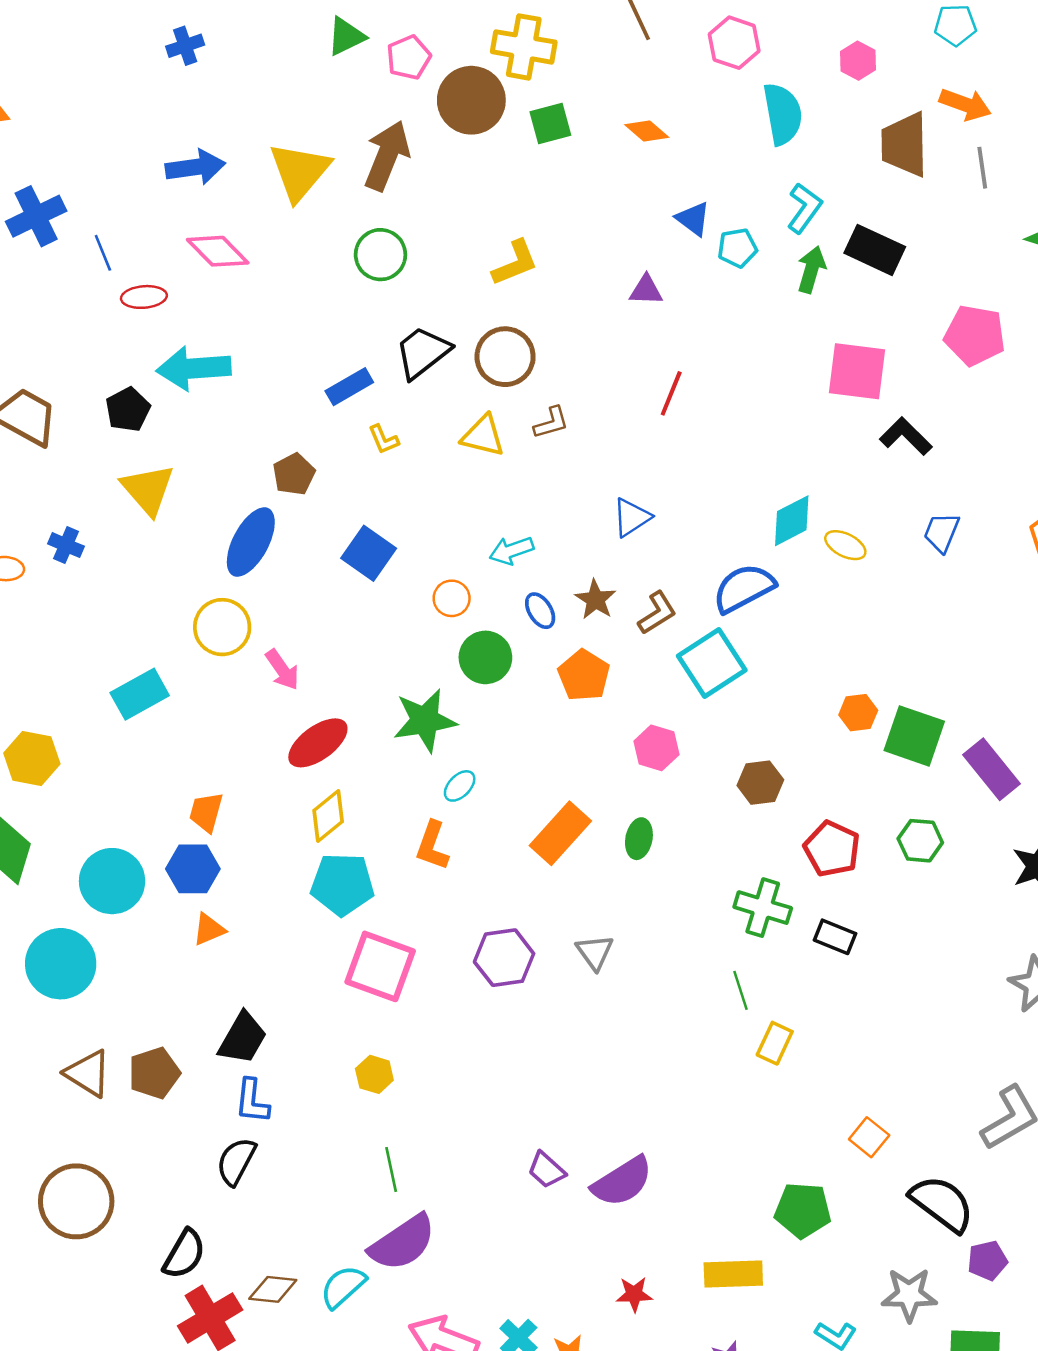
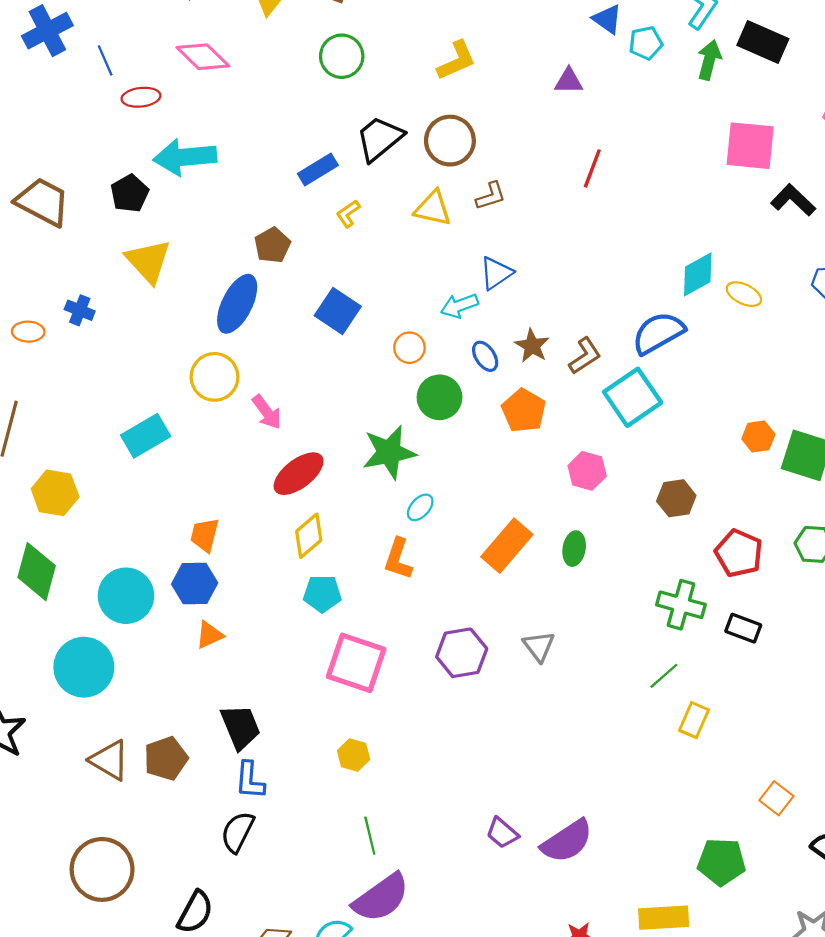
yellow L-shape: (384, 439) -> (348, 214), turned 80
blue triangle: (632, 517) -> (496, 273), moved
cyan pentagon: (342, 884) -> (322, 594), size x0.7
green line: (741, 990) -> (664, 676), turned 68
black trapezoid: (243, 1038) -> (241, 727), turned -51

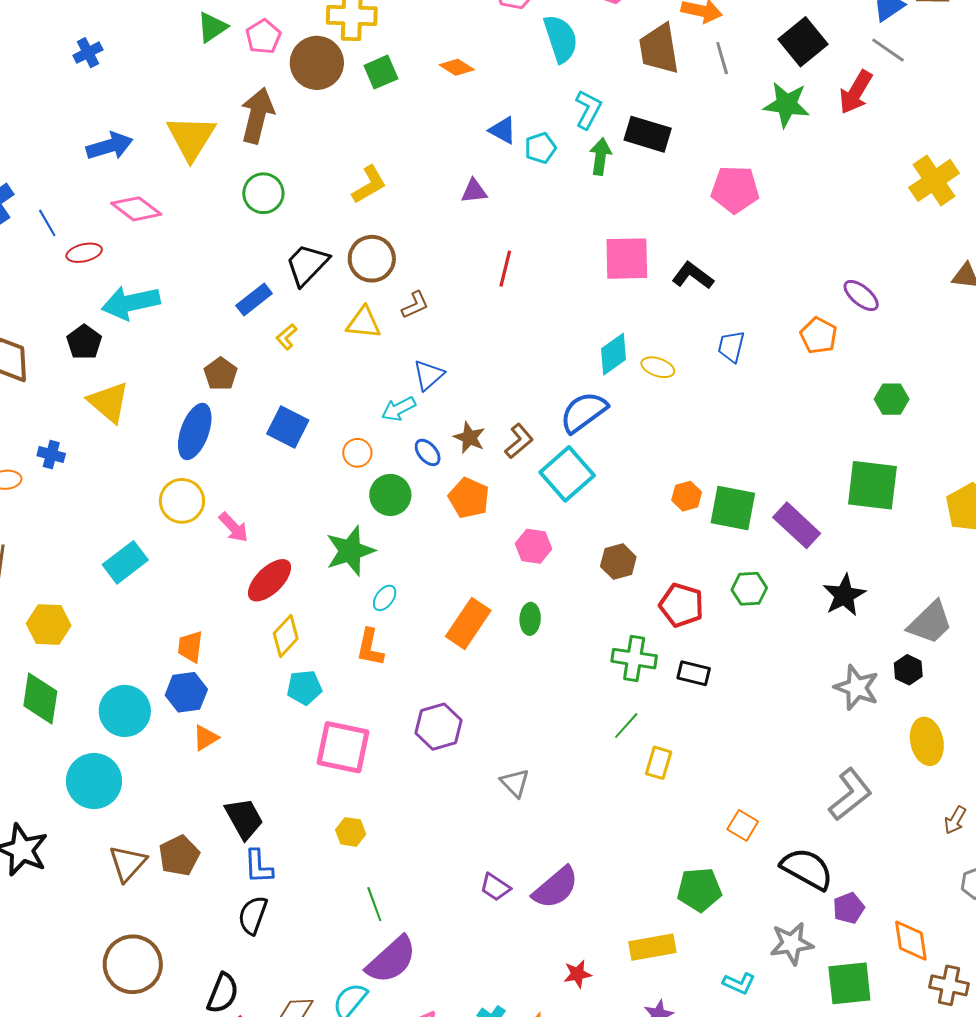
pink square: (750, 146) -> (627, 259), moved
gray triangle: (539, 646) -> (515, 783), moved
brown triangle: (109, 760) -> (128, 863), turned 48

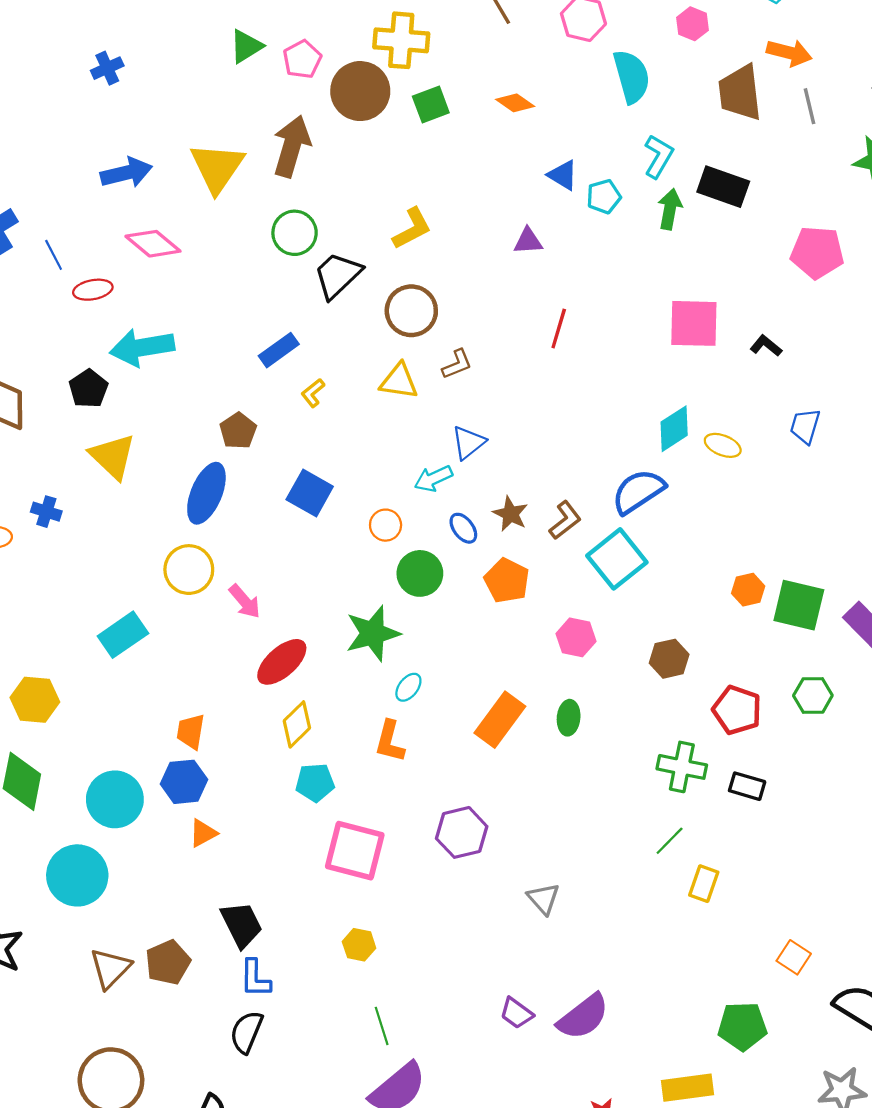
black trapezoid: (307, 265) -> (338, 275), moved
black L-shape: (693, 276) -> (766, 346), size x0.7

